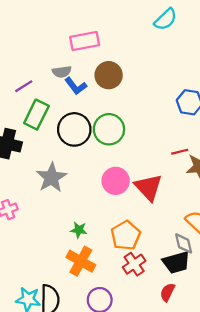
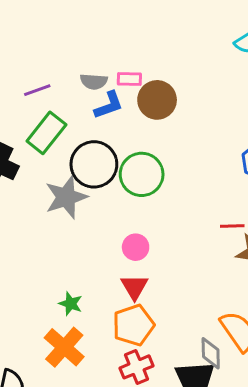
pink rectangle: (85, 41) -> (129, 79), moved, size x0.6
blue L-shape: (76, 86) -> (109, 105), turned -85
gray star: (51, 178) -> (66, 197), moved
pink circle: (116, 181) -> (136, 247), size x0.7
red triangle: (149, 187) -> (134, 287), moved, size x0.7

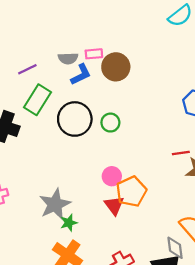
green circle: (142, 174) -> (110, 123), size x0.6
gray star: (66, 197) -> (55, 204), moved
green star: (71, 304) -> (69, 223), turned -30
orange pentagon: (133, 325) -> (131, 191), moved

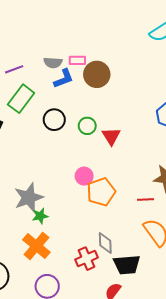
black circle: (75, 119) -> (54, 120), size x0.7
red line: (181, 153) -> (145, 200), moved
red triangle: (114, 205) -> (111, 136), moved
gray diamond: (175, 248) -> (105, 243), moved

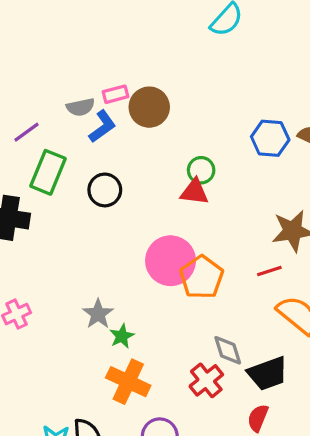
green circle: (87, 126) -> (201, 170), moved
red triangle: (111, 136) -> (195, 192), turned -36
pink circle: (84, 176) -> (171, 261), size x1.8
gray star: (29, 198) -> (98, 314), size x0.7

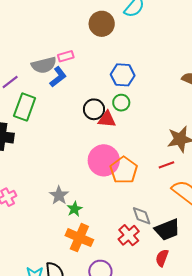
gray semicircle: (81, 107) -> (44, 65), size x1.4
brown circle: (149, 107) -> (102, 24), moved
blue hexagon: (270, 138) -> (123, 75), moved
black circle: (105, 190) -> (94, 109), moved
red triangle: (195, 192) -> (107, 119), moved

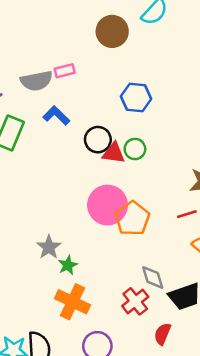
blue L-shape: (58, 77) -> (56, 115), moved, turned -100
green circle: (121, 103) -> (135, 149), moved
red semicircle: (162, 258) -> (162, 334), moved

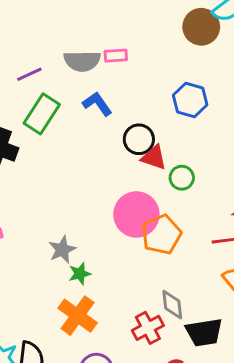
brown circle: (112, 31) -> (201, 27), moved
green circle: (135, 149) -> (182, 178), moved

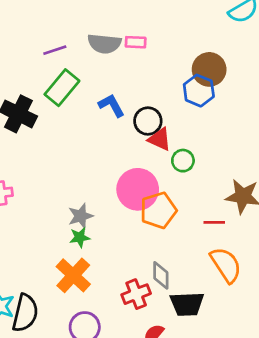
brown circle: (201, 27) -> (209, 69), moved
blue L-shape: (97, 104) -> (111, 105), moved
gray star: (62, 250) -> (81, 216), moved

